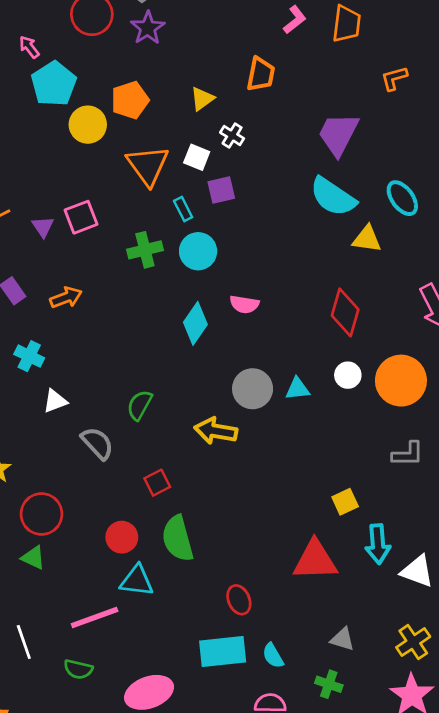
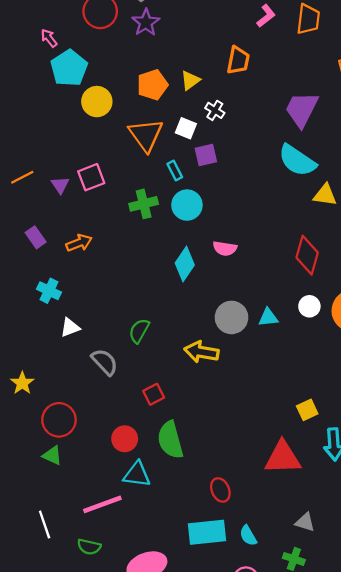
orange pentagon: (130, 100) -> (152, 85), moved

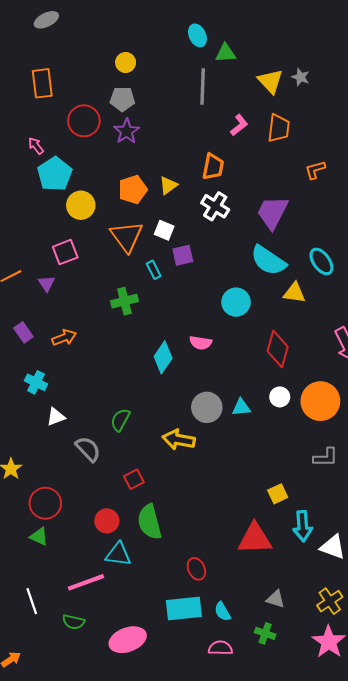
white cross: (215, 110) -> (215, 206), moved, size x1.5
pink square: (91, 177) -> (65, 252), moved
cyan circle: (187, 205) -> (236, 302), moved

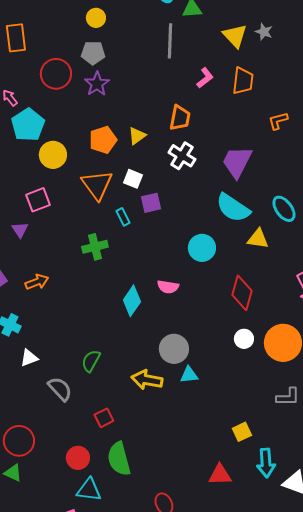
cyan triangle: (241, 407) -> (189, 375), moved
red triangle: (255, 539) -> (220, 475), size x0.7

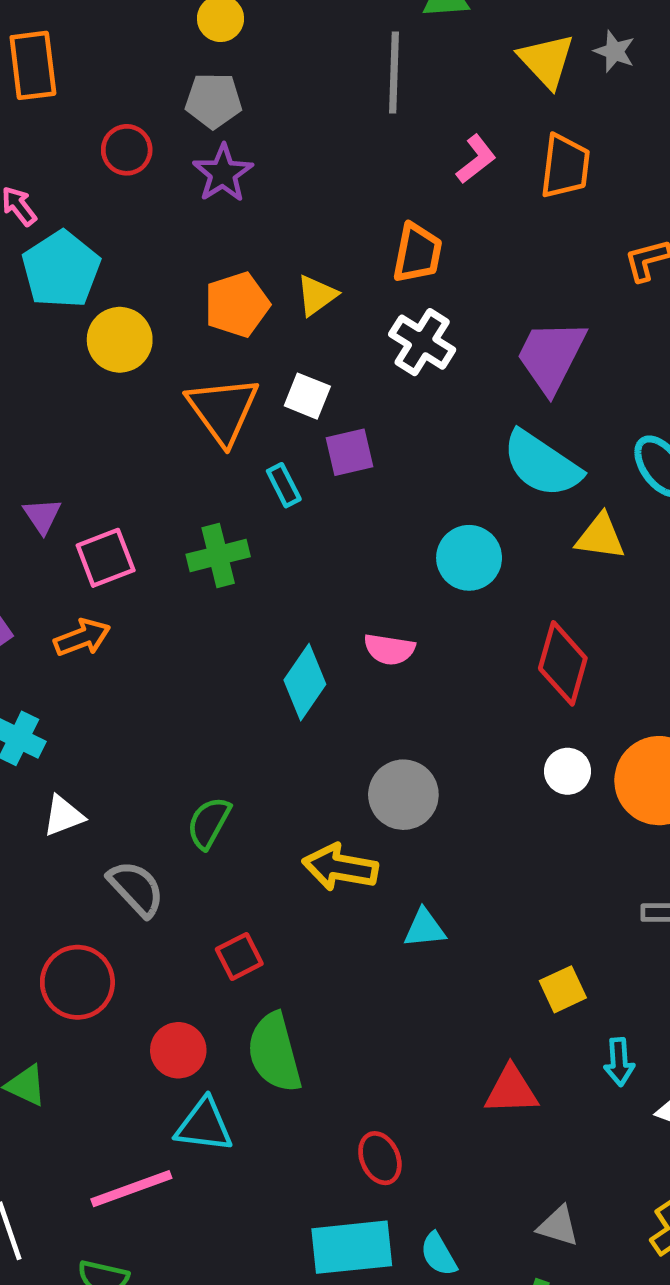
red circle: (56, 74) -> (127, 150), size x0.7
pink square: (38, 200) -> (106, 558), moved
cyan triangle: (189, 375) -> (425, 928), moved
red circle: (19, 441) -> (77, 982), moved
cyan arrow: (266, 463) -> (619, 1062), size x0.7

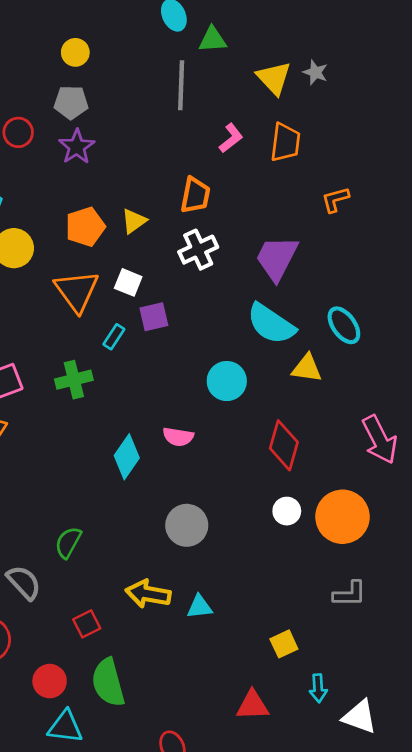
white cross: (422, 342) -> (198, 250), turned 33
cyan rectangle: (284, 485) -> (114, 337), turned 60
yellow arrow: (340, 867) -> (148, 594), moved

